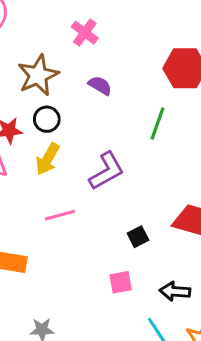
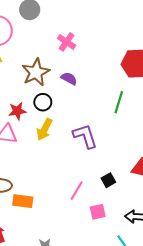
purple semicircle: (100, 85) -> (69, 79), moved
purple L-shape: (107, 171) -> (85, 136), turned -76
pink line: (60, 215) -> (77, 191), moved, turned -42

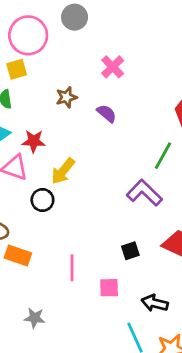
brown star: (36, 72) -> (66, 97), size x0.6
black circle: (43, 102) -> (42, 200), moved
purple L-shape: (85, 136) -> (144, 193), moved, turned -40
pink line: (77, 191) -> (72, 268), moved, turned -42

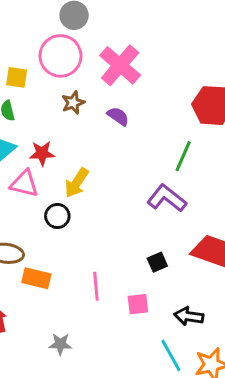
pink circle: (28, 35) -> (60, 56), moved
pink cross: (113, 67) -> (120, 65), size x1.6
yellow square: (17, 69) -> (17, 77), turned 30

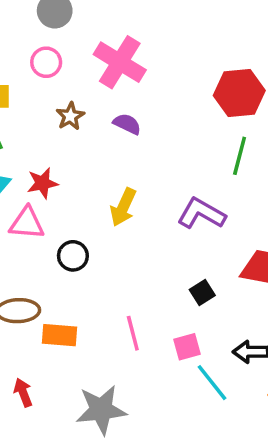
pink circle: (60, 56) -> (46, 62), size x0.6
green line: (183, 156) -> (240, 156), moved
yellow arrow: (77, 183) -> (123, 207), moved
gray star: (60, 344) -> (101, 410), size x1.8
cyan line: (171, 355) -> (212, 383), moved

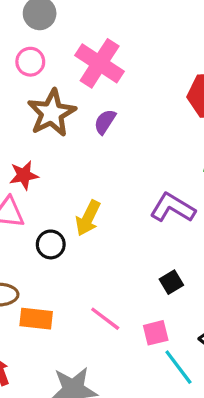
brown star: (70, 116) -> (52, 113), size x1.8
purple semicircle: (127, 124) -> (105, 122), turned -84
yellow arrow: (123, 207) -> (88, 218), moved
pink line: (133, 333) -> (105, 319), turned -40

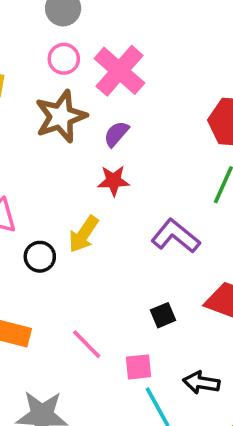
pink circle: (30, 62) -> (64, 59), moved
red star: (24, 175) -> (114, 181), moved

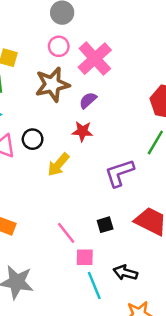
purple L-shape: (176, 236) -> (119, 173), turned -64
black circle: (40, 257) -> (33, 139), moved
pink line: (87, 344) -> (66, 233), moved

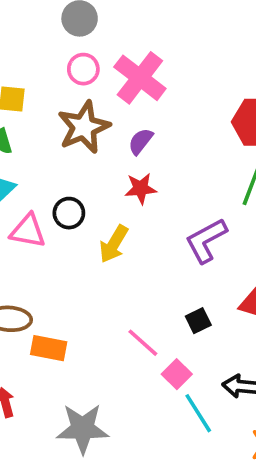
pink square: (85, 257) -> (177, 374), turned -36

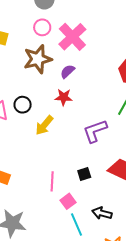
pink line: (143, 343) -> (52, 181), turned 42

